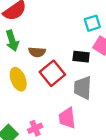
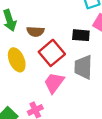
pink trapezoid: (67, 118) -> (54, 83), moved, turned 45

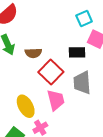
yellow ellipse: (17, 60) -> (26, 106), moved
pink trapezoid: (54, 83) -> (56, 100), turned 135

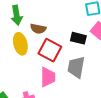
red square: (51, 72) -> (50, 50), turned -30
yellow ellipse: (26, 106) -> (20, 44), moved

